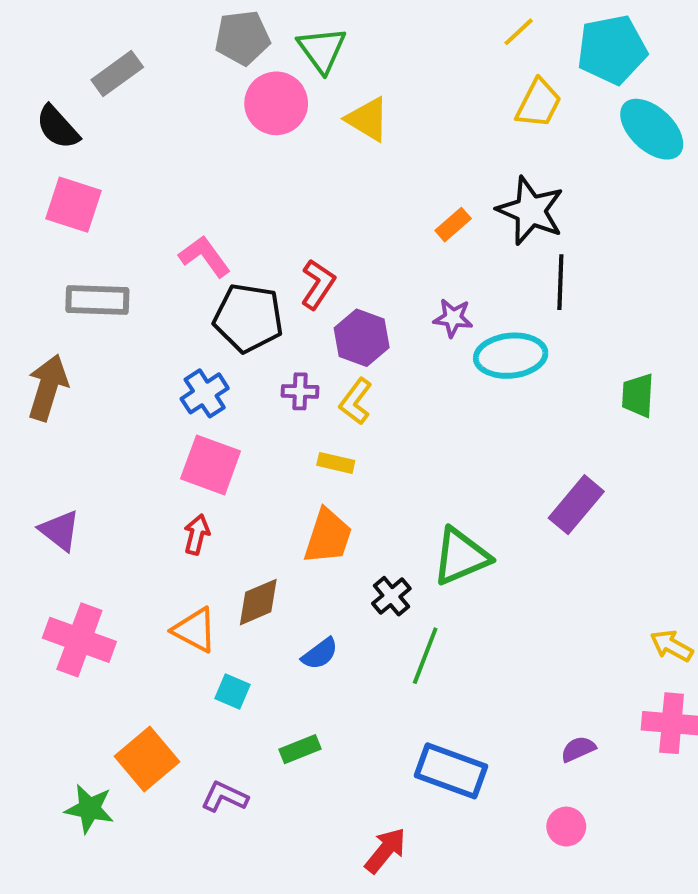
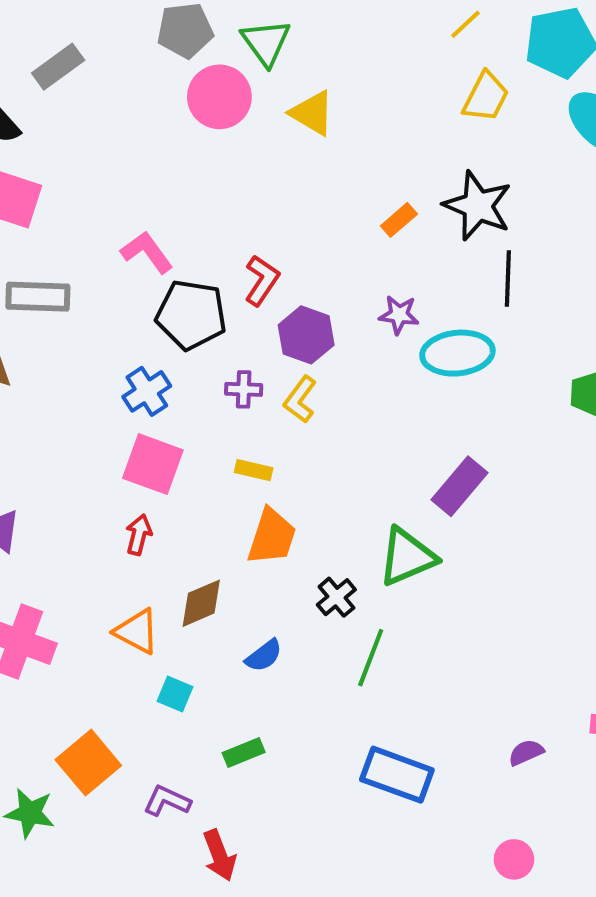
yellow rectangle: (336, 463) -> (254, 470), moved
purple rectangle: (576, 505) -> (459, 486), moved
pink circle: (566, 827) -> (514, 859), moved
red arrow: (385, 850) -> (219, 855), moved, turned 120

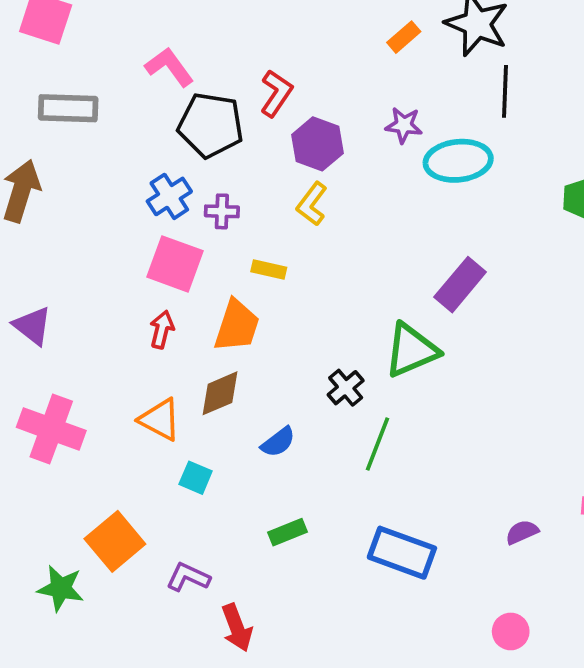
purple cross: (244, 389) -> (222, 211), moved
orange trapezoid: (272, 537) -> (237, 326), moved
green rectangle: (244, 752) -> (287, 532), moved

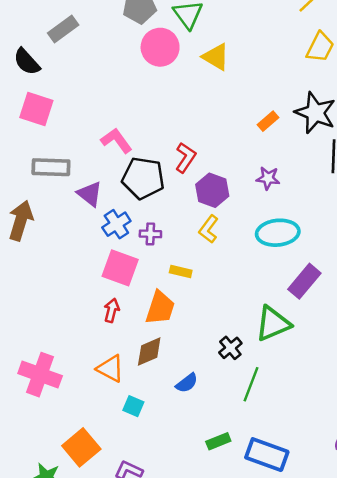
cyan ellipse: (458, 161) -> (278, 233), moved
purple triangle: (32, 326) -> (90, 194), moved
green rectangle: (287, 532) -> (218, 441), moved

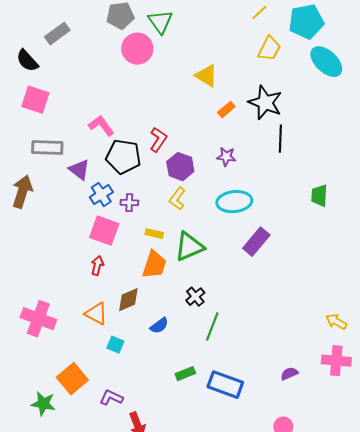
yellow triangle: (216, 57) -> (206, 76), moved
orange trapezoid: (160, 308) -> (154, 265), moved
green triangle: (273, 324) -> (189, 247), moved

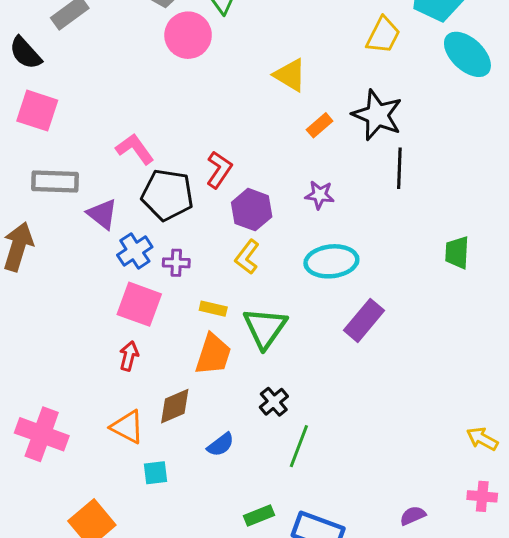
green triangle: (189, 247) -> (265, 328), turned -32
cyan square: (115, 345) -> (156, 473), turned -30
pink cross: (336, 361) -> (482, 496), size x0.7

